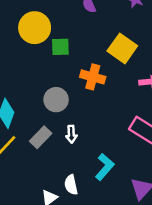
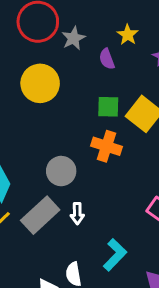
green square: (60, 47) -> (108, 107), moved
gray rectangle: (41, 137) -> (40, 215), size x1.4

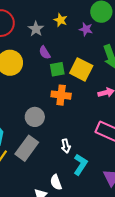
gray star: (73, 38) -> (36, 29), moved
purple semicircle: (107, 59) -> (45, 53), moved
white arrow: (77, 213) -> (66, 146), moved

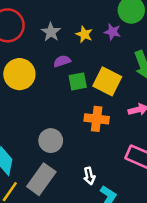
yellow star: (61, 20) -> (84, 34), moved
purple semicircle: (45, 53) -> (62, 61), turned 104
orange cross: (61, 95) -> (97, 119), moved

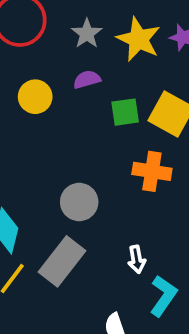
yellow star: (84, 34) -> (139, 39), size x1.6
purple semicircle: (62, 61) -> (87, 79), moved
yellow circle: (19, 74) -> (35, 97), size x0.7

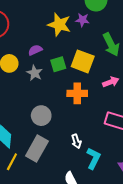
gray star: (87, 34) -> (35, 73), moved

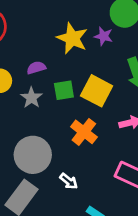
orange cross: (77, 93) -> (84, 132), turned 30
gray circle: (41, 116) -> (33, 155), size x1.4
white arrow: (76, 141) -> (69, 181), moved, turned -40

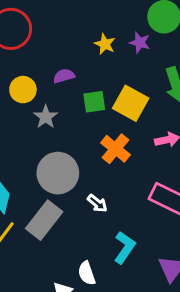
yellow star: (72, 38) -> (105, 44), size x0.6
gray star: (31, 98) -> (46, 117), moved

